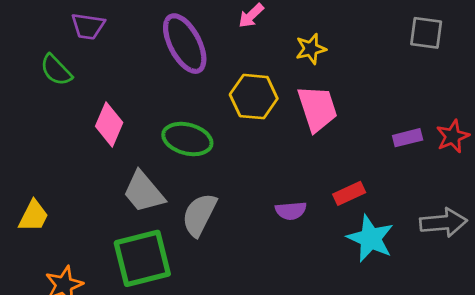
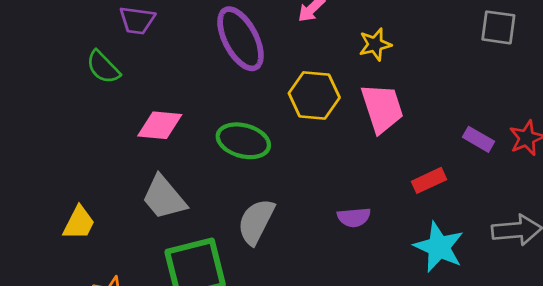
pink diamond: (109, 124) -> (160, 125), turned 72
purple rectangle: (408, 138) -> (479, 139), turned 44
gray trapezoid: (144, 192) -> (164, 197), moved
red rectangle: (349, 193) -> (429, 180), moved

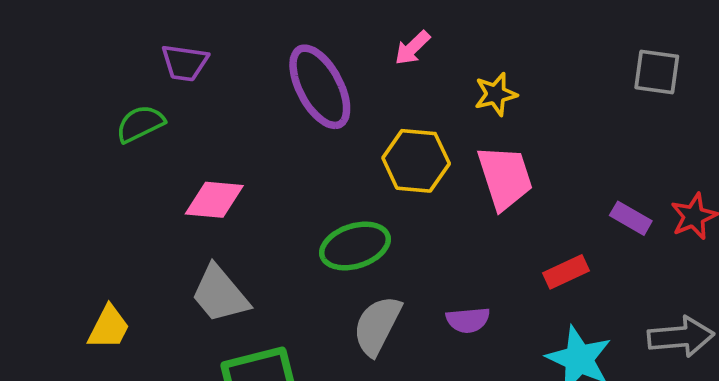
green semicircle: (103, 67) -> (140, 124), turned 108
green ellipse: (243, 141) -> (355, 246), moved, turned -33
gray semicircle: (256, 222) -> (377, 326), moved

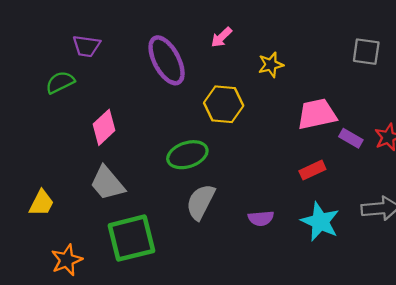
pink trapezoid: (505, 177) -> (317, 114), moved, turned -84
pink diamond: (214, 200) -> (104, 127), turned -48
purple semicircle: (468, 320) -> (261, 218), moved

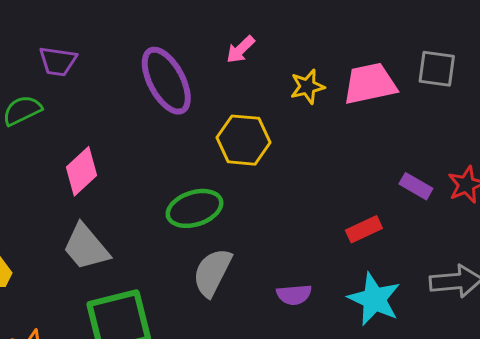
pink trapezoid: (317, 114) -> (370, 84), moved

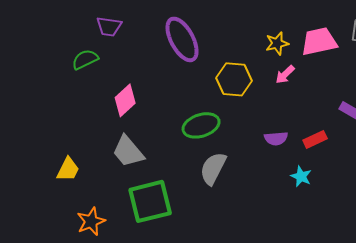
pink arrow: (241, 49) -> (285, 74), moved
purple semicircle: (294, 295) -> (276, 138), moved
cyan star: (374, 299) -> (301, 176), moved, size x0.6

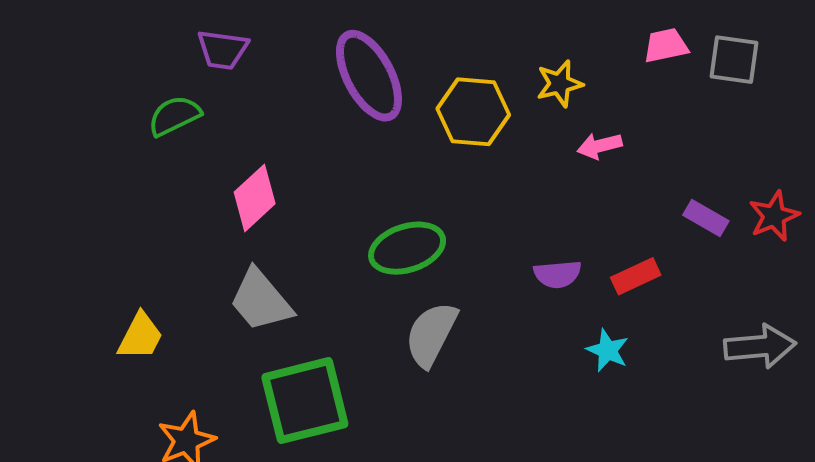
pink trapezoid: (319, 41) -> (666, 46), moved, size x0.6
pink arrow: (285, 74) -> (600, 146), moved, turned 30
yellow hexagon: (234, 79) -> (473, 112), moved

